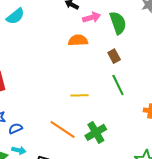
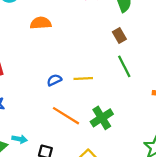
orange semicircle: (78, 40) -> (41, 23), moved
blue semicircle: (15, 128) -> (54, 80), moved

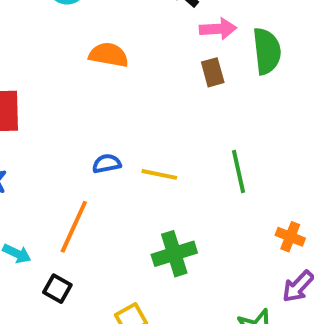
brown rectangle: (119, 36) -> (213, 72), moved
orange line: (66, 116) -> (74, 227), moved, turned 68

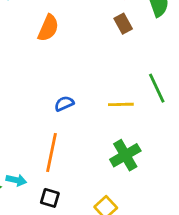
orange semicircle: (109, 55) -> (48, 28), turned 116
yellow line: (159, 174) -> (121, 104), moved

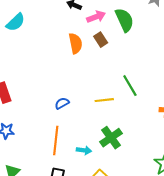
orange semicircle: (48, 28) -> (75, 43), moved, turned -30
cyan arrow: (16, 180) -> (84, 150), moved

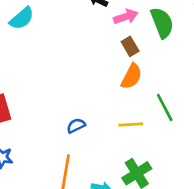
orange semicircle: (75, 43) -> (132, 76), moved, turned 36

